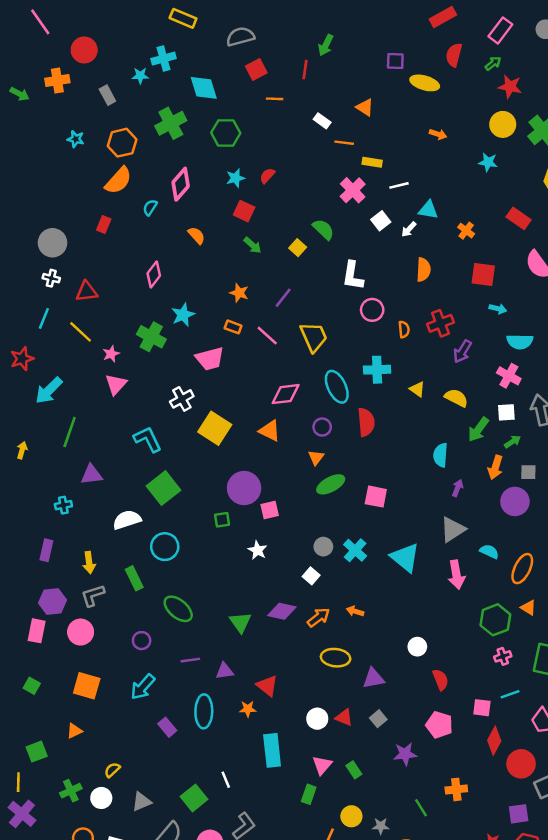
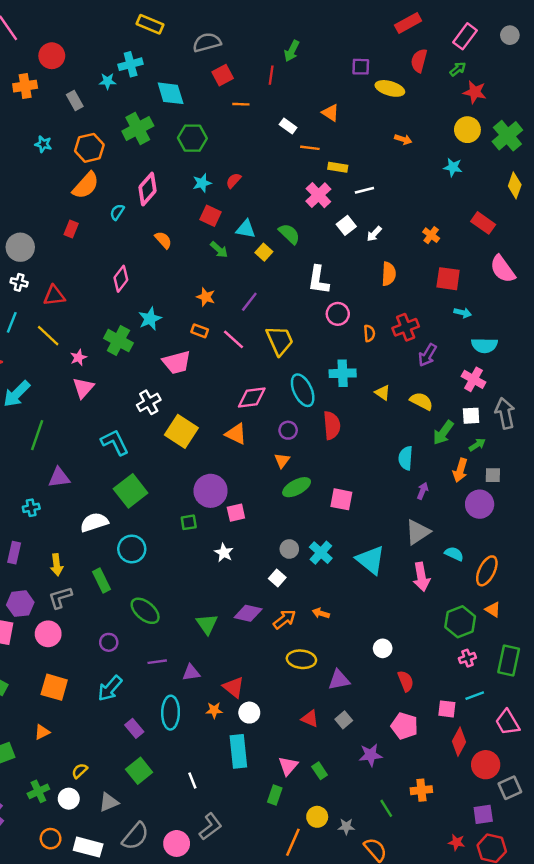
cyan triangle: (428, 210) -> (246, 229), moved
white circle: (317, 719) -> (249, 713), moved
green square: (194, 798) -> (139, 771), moved

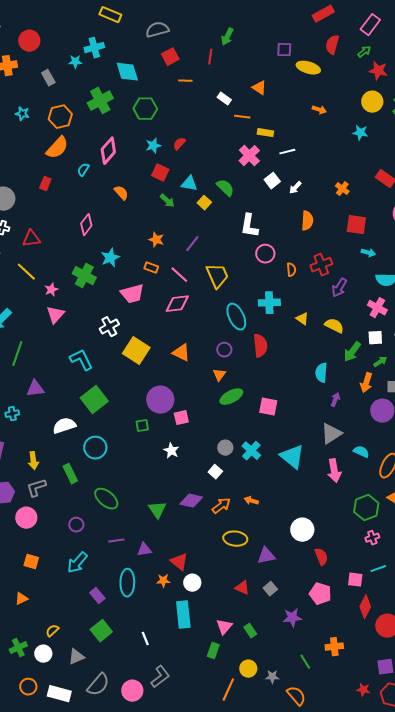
pink diamond: (252, 397) -> (177, 304), moved
white circle: (383, 648) -> (302, 530), size x1.5
orange square: (54, 687) -> (31, 562), size x0.7

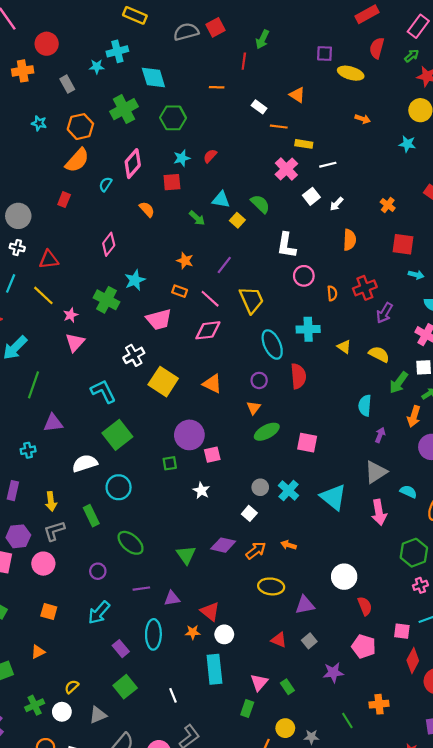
red square: (170, 57) -> (216, 27), moved
red square: (160, 173) -> (172, 182), moved, turned -30

